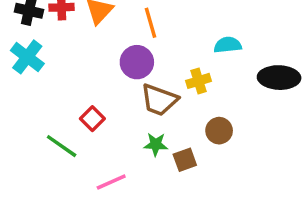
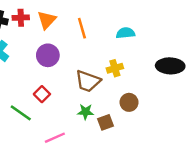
cyan semicircle: (228, 45) -> (125, 33), moved
purple circle: (137, 62) -> (48, 55), moved

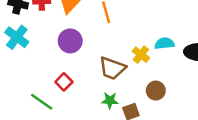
cyan semicircle: (125, 33) -> (164, 43), moved
yellow cross: (115, 68) -> (141, 55), turned -35

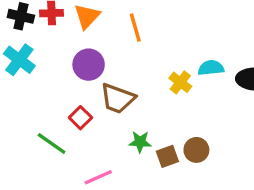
brown trapezoid: (112, 68) -> (118, 98), moved
brown circle: (156, 91) -> (196, 150), moved

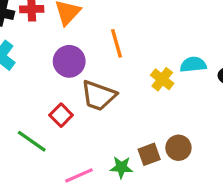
orange line: (135, 28) -> (116, 43), moved
green star: (140, 142) -> (121, 167), moved

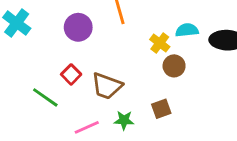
brown trapezoid: (99, 96) -> (107, 86), moved
brown circle: (178, 148) -> (174, 66), moved
brown square: (149, 154) -> (161, 109), moved

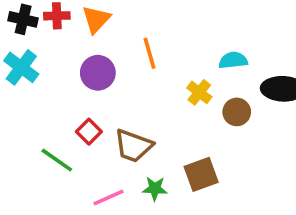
cyan semicircle: (187, 30) -> (233, 60), moved
brown circle: (174, 66) -> (237, 112), moved
brown square: (161, 109) -> (201, 174), size x1.4

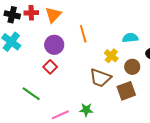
red square: (89, 132) -> (50, 67), moved
brown trapezoid: (133, 146) -> (100, 78), moved
brown square: (201, 174) -> (126, 91), moved

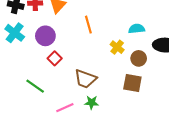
purple circle: (54, 45) -> (45, 36), moved
brown trapezoid: (100, 78) -> (85, 79), moved
brown square: (126, 91) -> (132, 83), turned 30

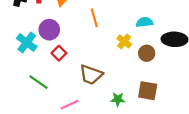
cyan cross: (15, 33) -> (27, 43), moved
brown square: (132, 83) -> (148, 91), moved
green star: (91, 102) -> (118, 99), moved

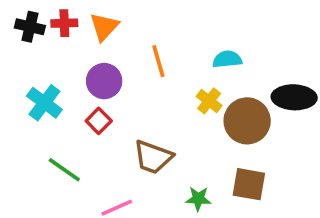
cyan semicircle: (145, 22) -> (227, 59), moved
purple circle: (49, 30) -> (104, 81), moved
brown circle: (147, 53) -> (247, 121), size x1.6

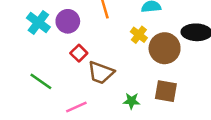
cyan cross: (44, 103) -> (38, 22), moved
red square: (99, 121) -> (79, 53), moved

